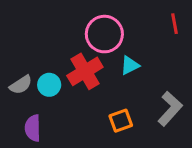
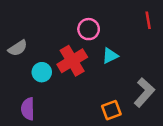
pink circle: (104, 34) -> (89, 29), size x0.7
gray semicircle: (21, 85) -> (18, 48), moved
orange square: (121, 121) -> (111, 110), moved

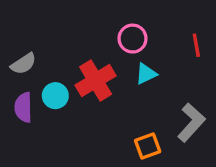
red line: (148, 20) -> (196, 45), moved
pink circle: (89, 29) -> (133, 39), moved
purple semicircle: (28, 109) -> (23, 107), moved

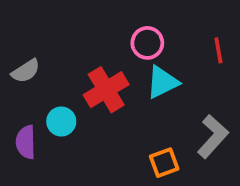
cyan triangle: (146, 74) -> (162, 82), size x1.4
cyan circle: (55, 96) -> (61, 121), moved
purple semicircle: (23, 107) -> (26, 142), moved

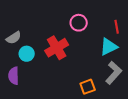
cyan triangle: (162, 82) -> (109, 47), moved
cyan circle: (61, 121) -> (27, 54), moved

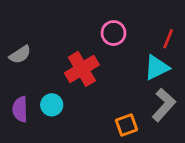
red line: (117, 27) -> (168, 39), turned 32
cyan circle: (27, 54) -> (52, 105), moved

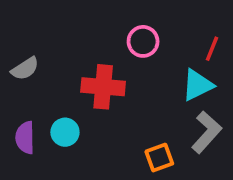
red cross: (82, 69) -> (103, 87), turned 36

